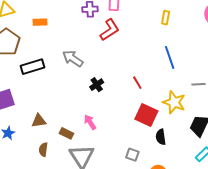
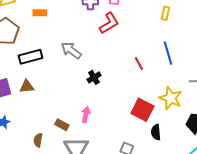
red line: (137, 83) -> (139, 64), moved
brown triangle: (39, 121) -> (27, 87), moved
pink arrow: (90, 122) -> (86, 115), turned 42

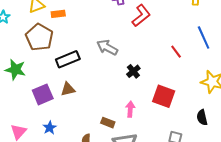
orange rectangle: (40, 13) -> (58, 14), moved
red square: (142, 110) -> (164, 96), moved

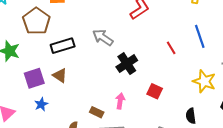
black cross: (133, 71) -> (127, 64), size x1.5
brown triangle: (68, 89) -> (60, 75), turned 42
red square: (164, 96) -> (155, 91), size x0.7
blue star: (50, 128) -> (41, 104), moved

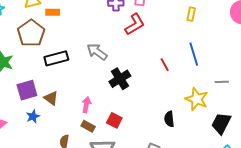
brown triangle: (60, 75) -> (51, 98), moved
red square: (155, 91) -> (114, 120), moved
pink arrow: (120, 101) -> (86, 105), moved
black semicircle: (191, 116) -> (169, 119), moved

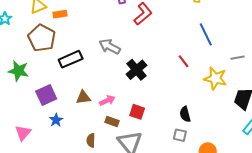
red line: (165, 65) -> (184, 61), moved
brown triangle: (51, 98) -> (83, 97), moved, turned -35
pink arrow: (86, 105) -> (107, 101), turned 63
black semicircle: (169, 119) -> (185, 114), moved

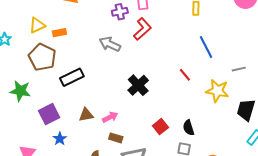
gray arrow: (110, 47) -> (110, 44), moved
red square: (137, 112) -> (160, 127), moved, turned 35

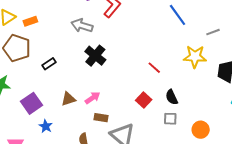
red line: (185, 75) -> (154, 68), moved
black rectangle: (72, 77) -> (49, 64), size x0.6
black cross: (138, 85) -> (95, 56), moved

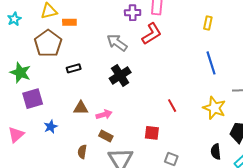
black semicircle: (172, 97) -> (216, 152), moved
red square: (144, 100) -> (152, 133), turned 35
purple square: (32, 103) -> (33, 99), moved

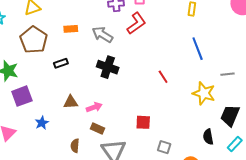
orange rectangle: (69, 22) -> (71, 29), moved
black cross: (120, 75) -> (108, 67), turned -35
red line: (172, 106) -> (163, 77), moved

